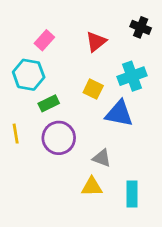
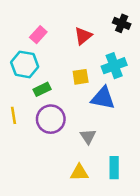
yellow square: (93, 89) -> (81, 77), turned -35
gray triangle: (102, 158) -> (88, 137), turned 35
yellow triangle: (92, 187) -> (79, 173), moved

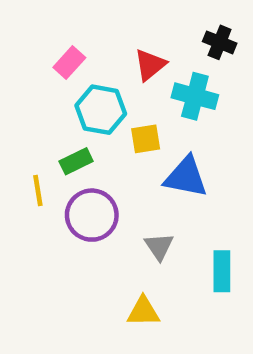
cyan hexagon: (25, 64) -> (101, 110), moved
cyan cross: (114, 66) -> (195, 96), moved, turned 35
yellow line: (13, 115) -> (38, 190), moved
cyan rectangle: (114, 168) -> (222, 271), moved

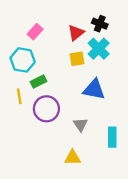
black cross: (220, 42) -> (100, 24), moved
cyan cross: (195, 96) -> (99, 49), turned 30
cyan hexagon: (101, 110) -> (23, 60), moved
yellow square: (146, 139) -> (77, 59), moved

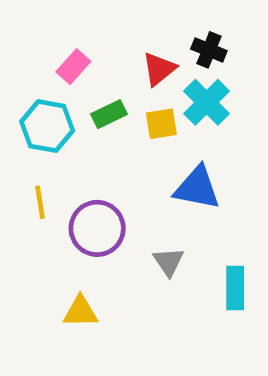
green rectangle: (38, 82) -> (109, 114), moved
yellow triangle: (73, 158) -> (80, 312), moved

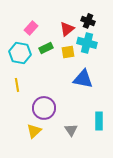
cyan cross: (207, 102) -> (87, 43), turned -30
purple circle: (97, 228) -> (44, 108), moved
gray triangle: (169, 262) -> (71, 130), moved
yellow triangle: (80, 312) -> (34, 131), turned -42

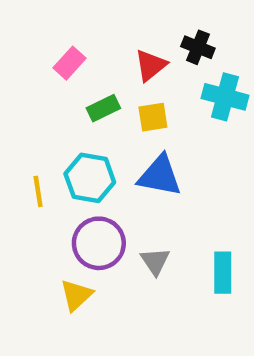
cyan cross: (87, 43) -> (225, 97), moved
cyan hexagon: (20, 53) -> (90, 178), moved
blue triangle: (83, 79) -> (160, 176), moved
gray triangle: (71, 130) -> (155, 261), moved

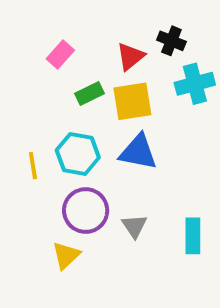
cyan cross: (225, 97) -> (195, 84), turned -30
yellow square: (153, 117) -> (132, 101), size x1.5

